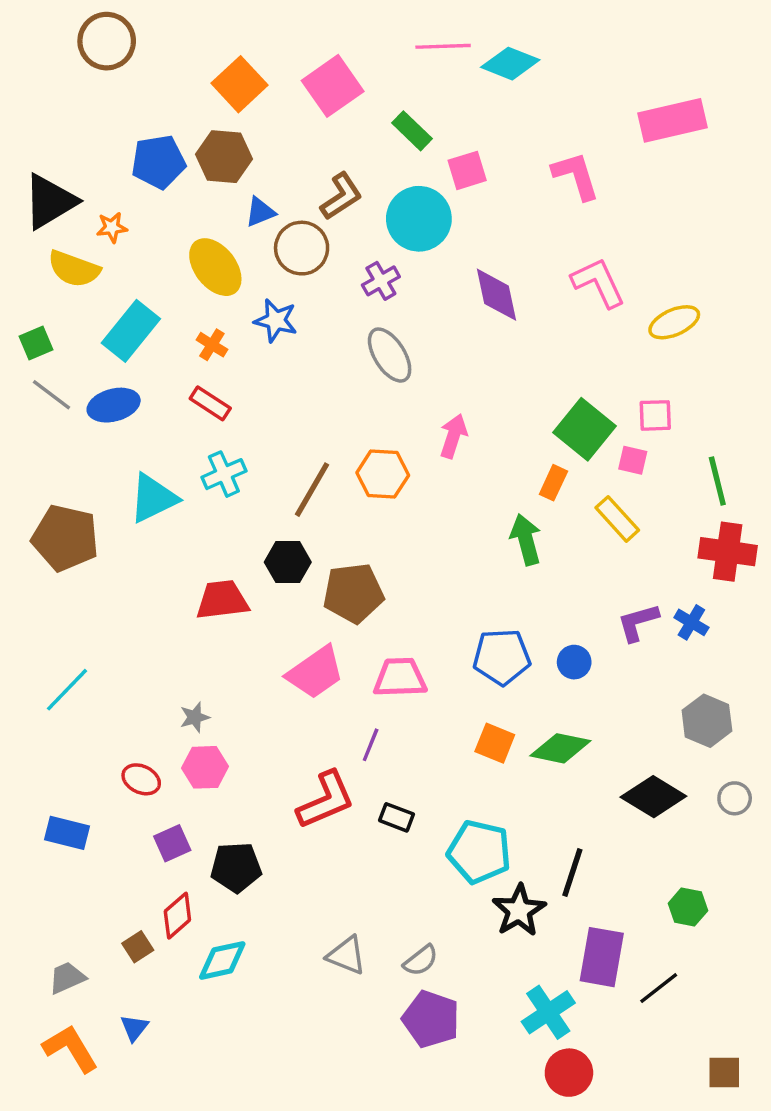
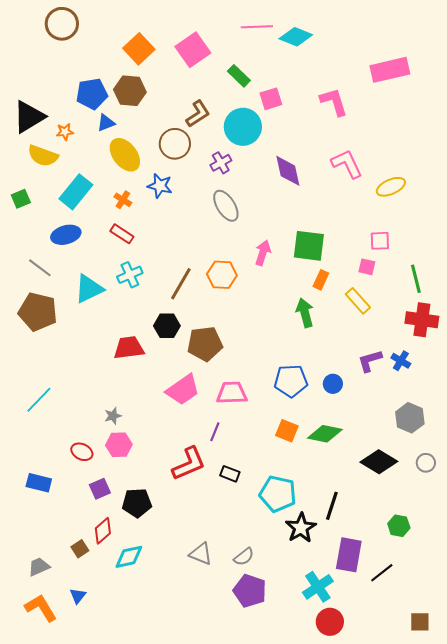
blue triangle: (260, 212) -> (106, 123), moved
gray line: (51, 395) -> (40, 268), moved
green square: (584, 429) -> (309, 246), moved, turned -32

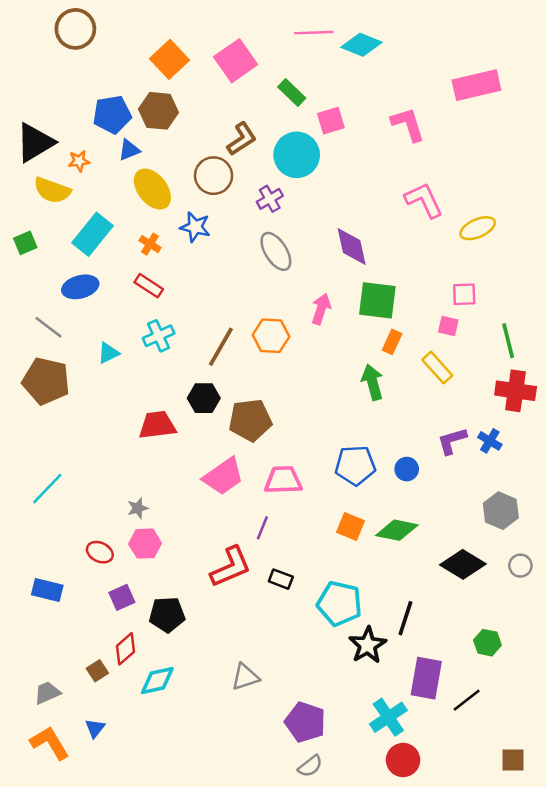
purple diamond: (288, 171) -> (352, 247), moved
cyan triangle: (89, 289) -> (108, 353), size x0.6
gray triangle: (201, 554) -> (245, 677), turned -40
gray semicircle: (244, 557) -> (310, 766), moved

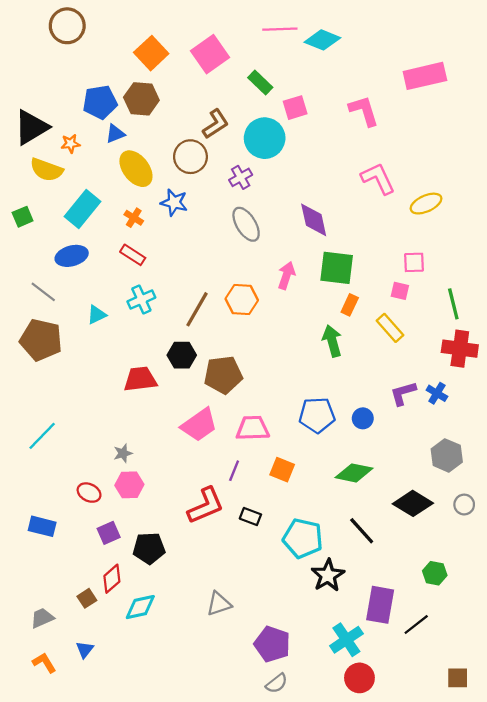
orange square: (350, 526) -> (282, 470), moved
black line: (405, 618) -> (362, 531), moved, turned -60
orange L-shape: (50, 743) -> (44, 663), size x0.7

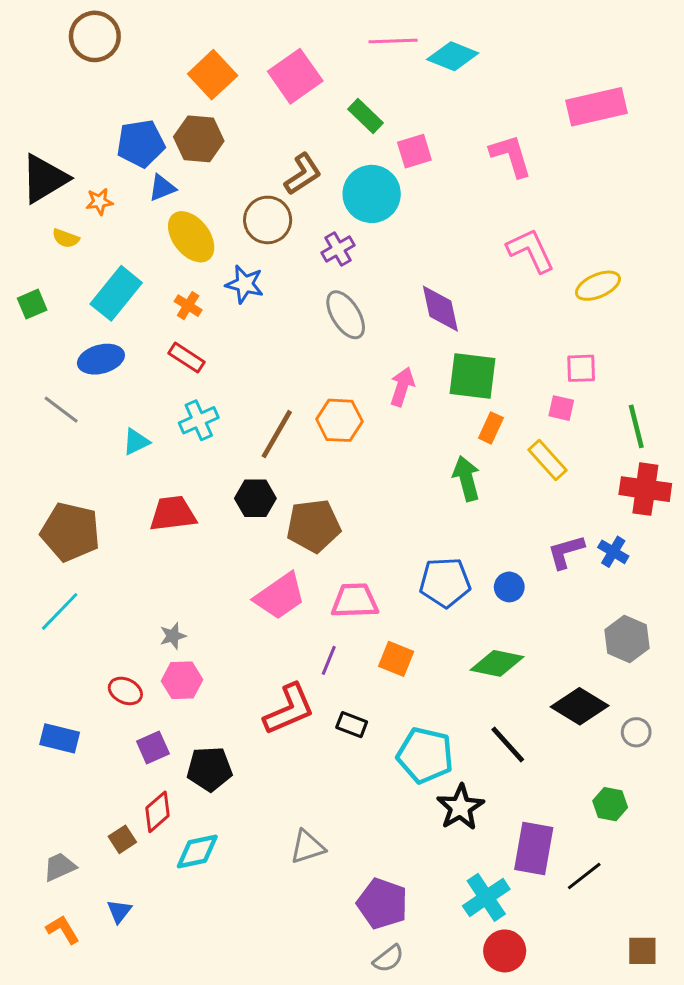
yellow semicircle: (47, 170) -> (66, 238), size x0.6
brown pentagon: (41, 340) -> (70, 532), moved
red trapezoid: (140, 379) -> (173, 514), moved
gray circle: (464, 505) -> (636, 732), moved

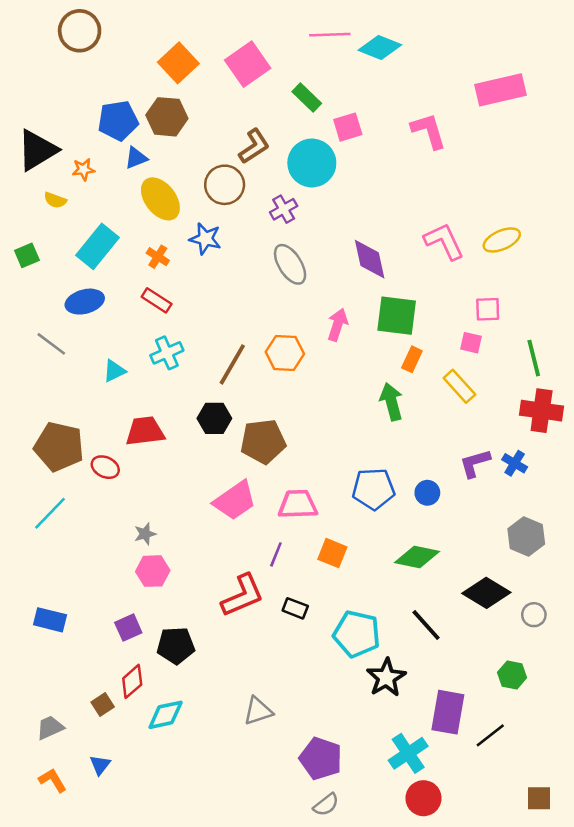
pink L-shape: (531, 251) -> (444, 241), moved
red ellipse: (125, 691) -> (105, 467), moved

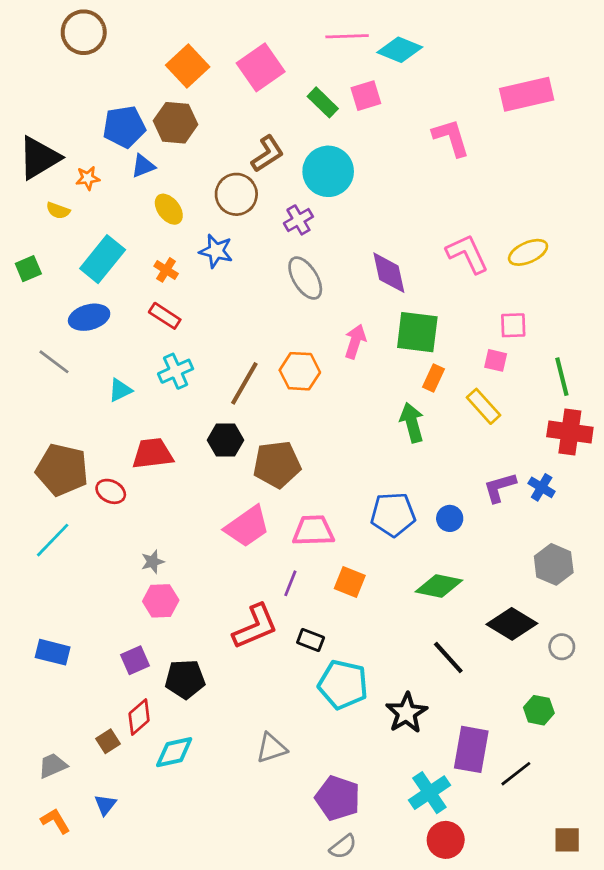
pink square: (348, 127) -> (366, 96), moved
yellow ellipse: (160, 199) -> (169, 209), size x0.7
cyan pentagon: (357, 634) -> (343, 685), moved

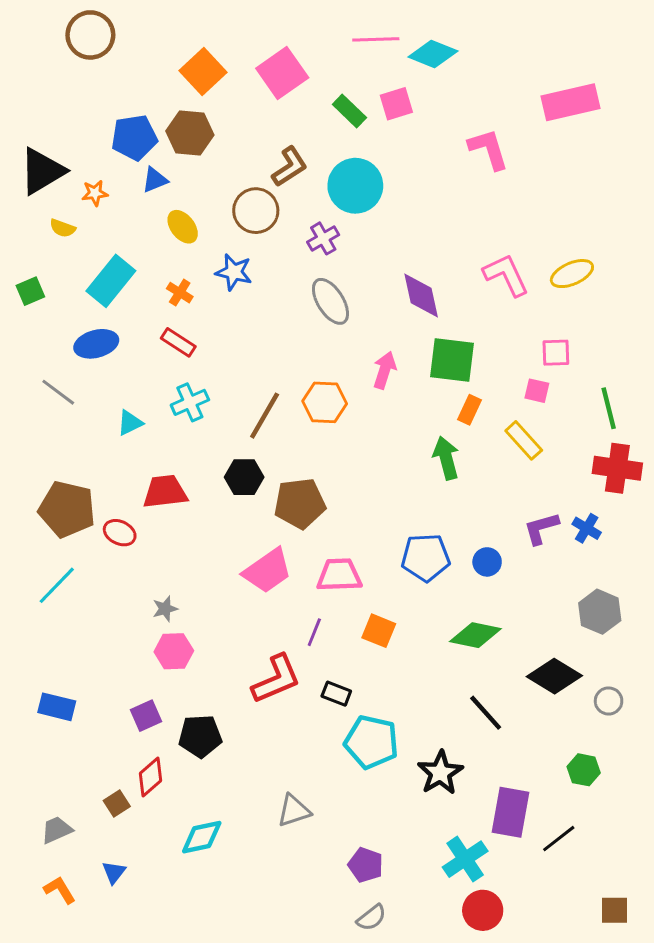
cyan diamond: (174, 752) -> (202, 837), moved
purple pentagon: (338, 798) -> (366, 865), size x0.7

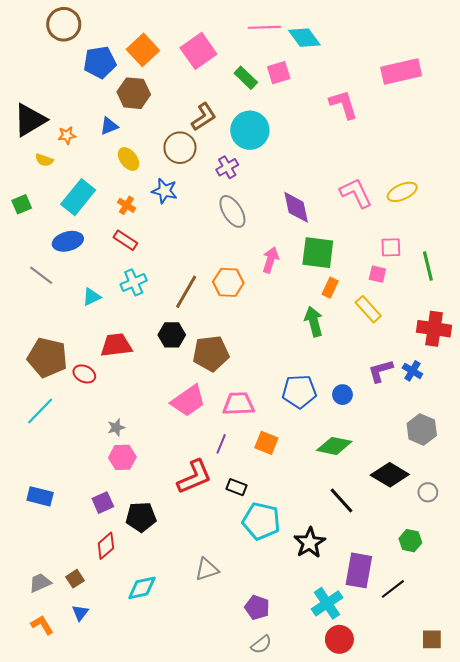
cyan diamond: (433, 54) -> (304, 38), turned 32
blue pentagon: (134, 137) -> (100, 62), moved
green line: (609, 408) -> (428, 266), moved
brown square: (117, 803) -> (75, 579), moved

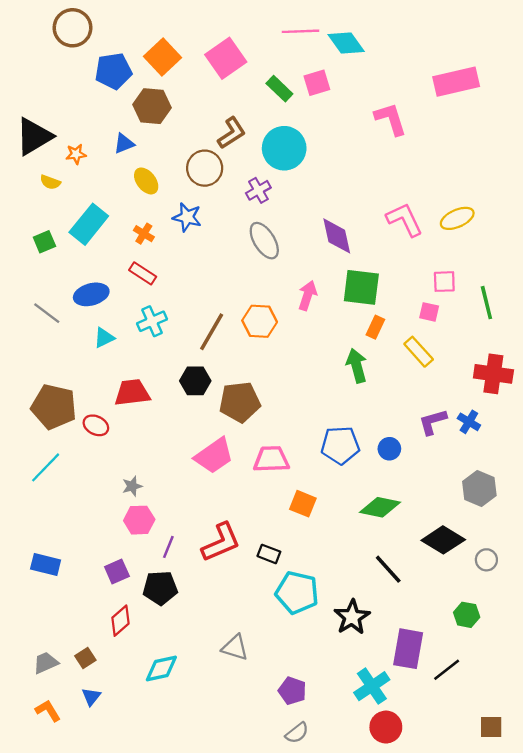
green square: (22, 204) -> (44, 242), moved
blue ellipse: (68, 241) -> (91, 294), moved
purple line: (221, 444) -> (168, 547), moved
gray triangle: (207, 569) -> (235, 648), turned 35

